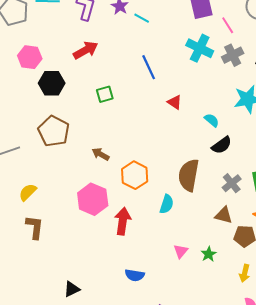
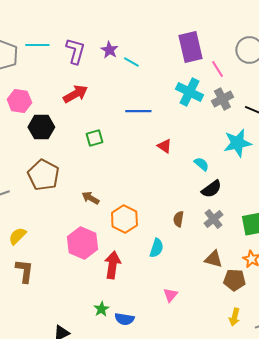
blue line: (149, 67) -> (138, 111), turned -65
brown semicircle: (189, 175) -> (178, 219), size x0.5
gray cross: (232, 183) -> (213, 219), moved
green star: (209, 254) -> (101, 309), moved

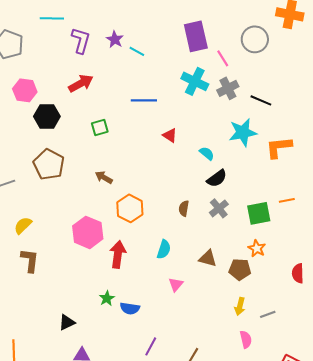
cyan line: (37, 45) -> (52, 18), moved
brown arrow: (90, 198) -> (104, 177), moved
cyan semicircle: (156, 248) -> (164, 249), moved
brown triangle: (213, 259) -> (208, 258), moved

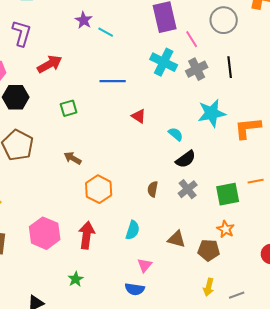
purple L-shape: (81, 40) -> (22, 33), moved
black line: (261, 100) -> (230, 67), moved, turned 60
pink hexagon: (88, 232) -> (45, 233), moved
blue semicircle: (130, 308) -> (135, 289), moved

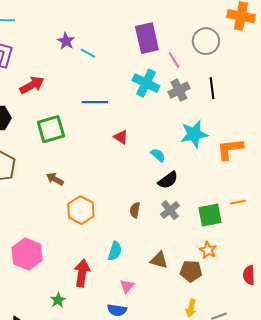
green square: (69, 108) -> (51, 129), size x1.6
red arrow: (87, 235) -> (82, 273), moved

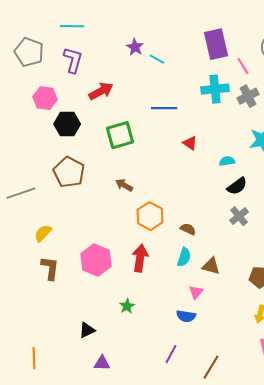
cyan cross: (146, 83) -> (215, 89), turned -32
cyan semicircle: (158, 155) -> (227, 161), turned -49
brown semicircle: (135, 210) -> (188, 229), moved, turned 105
brown triangle: (159, 260) -> (211, 266), moved
red arrow: (82, 273) -> (140, 258), moved

